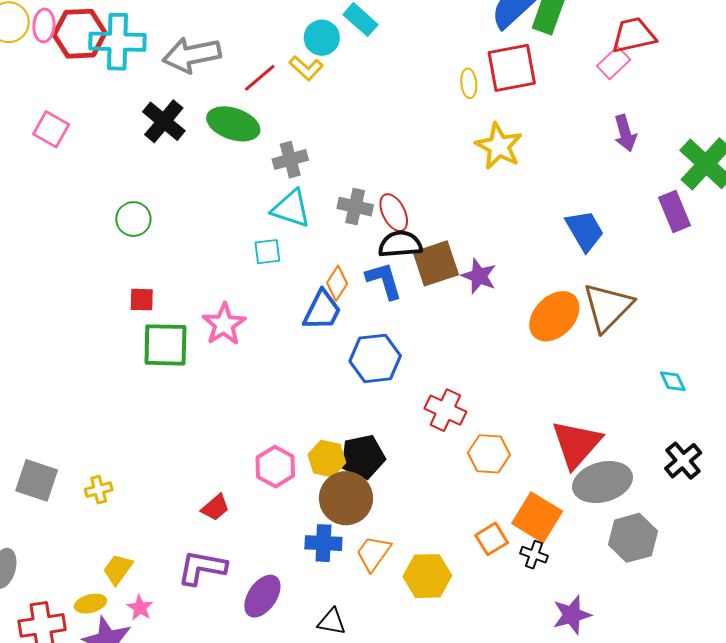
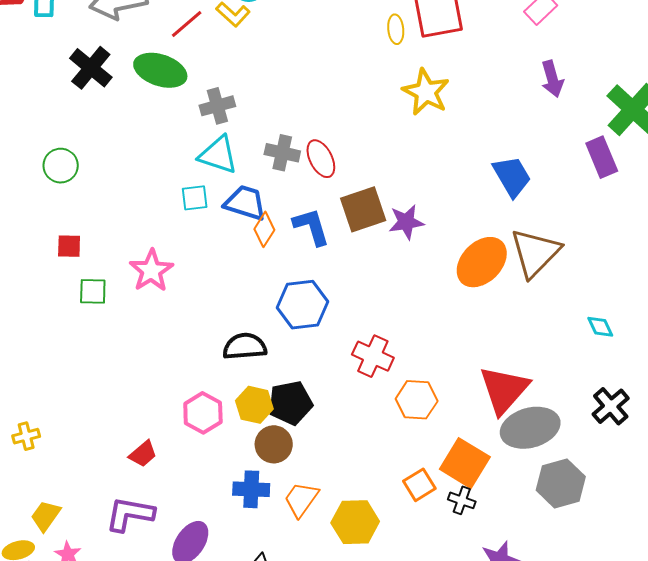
black semicircle: (400, 244) -> (245, 346), moved
purple star: (479, 276) -> (406, 222), turned -30
blue trapezoid: (322, 310) -> (245, 203), moved, turned -99
green square: (165, 345) -> (93, 291), size x0.6
brown circle: (346, 498) -> (274, 444), size x0.7

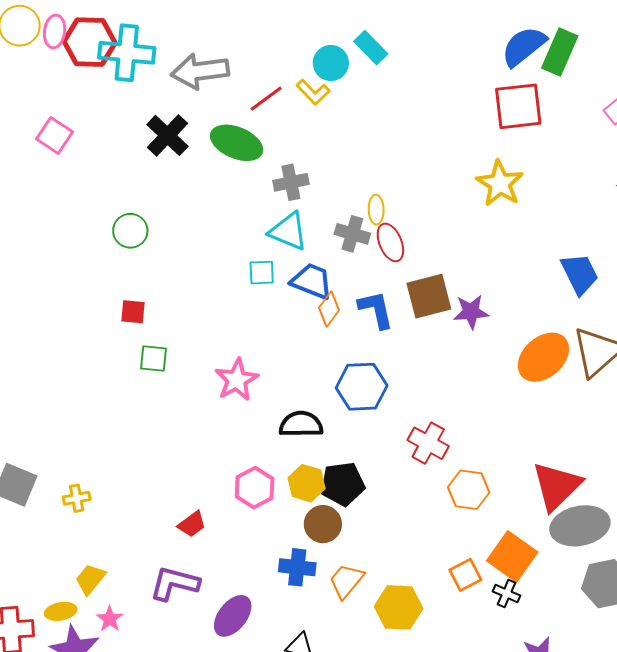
yellow ellipse: (396, 29) -> (376, 210), moved
pink star: (151, 271) -> (237, 380), moved

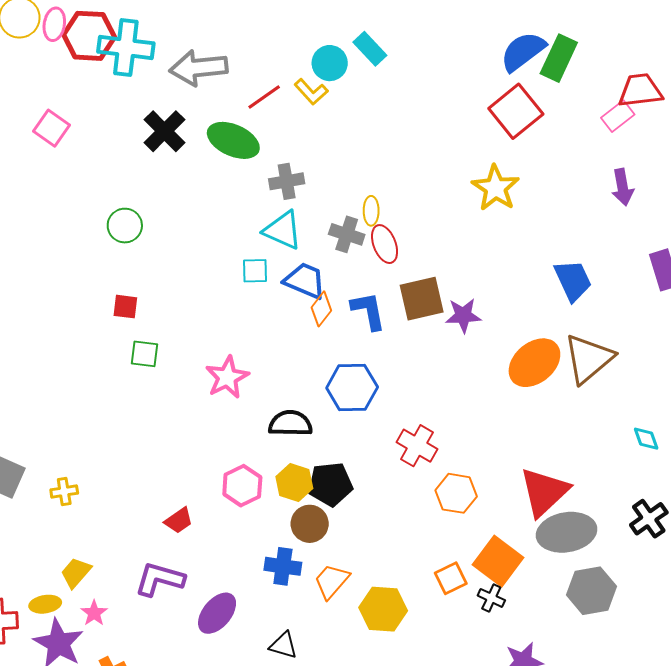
red square: (518, 106) -> (516, 111), turned -34

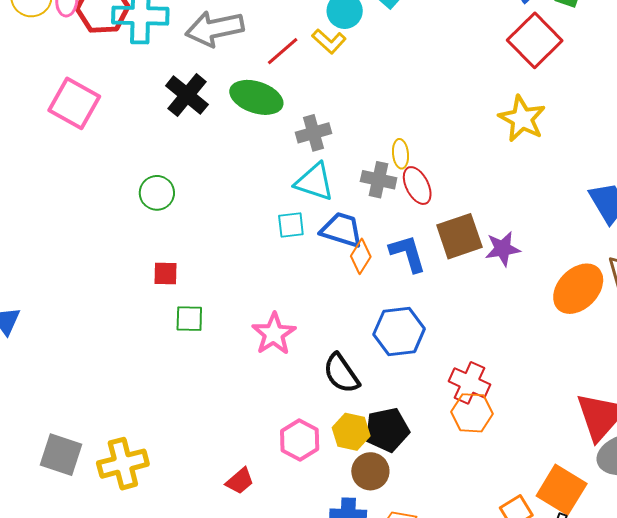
pink square: (51, 128) -> (74, 103), size x1.4
black semicircle: (290, 423) -> (341, 373), turned -120
yellow cross: (64, 491) -> (123, 464), size x1.8
orange hexagon: (456, 493) -> (472, 413), moved

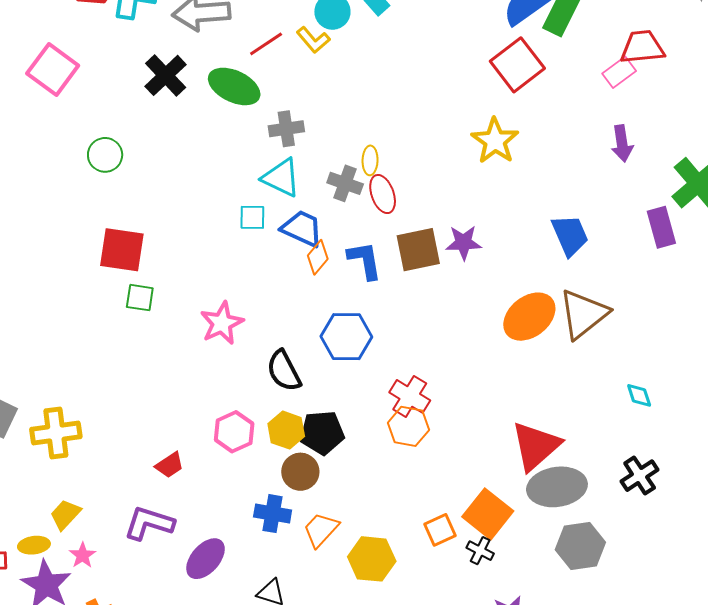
green circle: (157, 193) -> (105, 155), moved
purple star: (503, 249) -> (464, 243), moved
red square: (166, 273) -> (122, 250), size x1.8

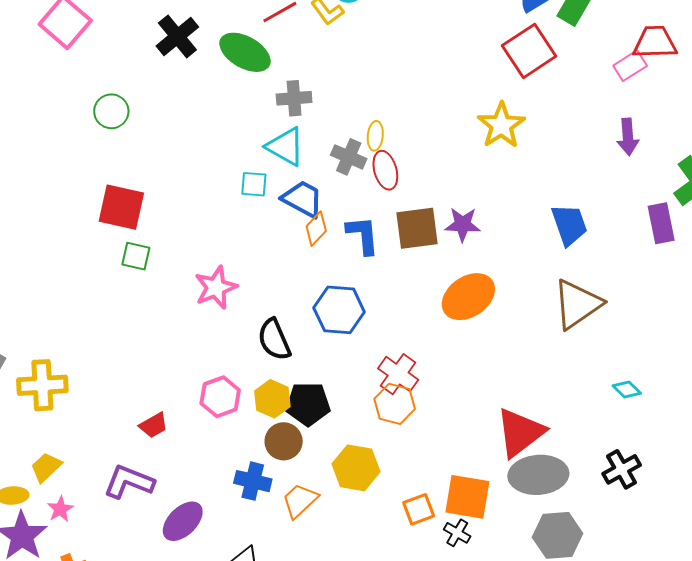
orange ellipse: (529, 317) -> (468, 297), moved
cyan diamond: (639, 395) -> (627, 389), turned -32
orange square: (488, 514) -> (467, 497), turned -33
yellow hexagon: (372, 559) -> (356, 468), moved

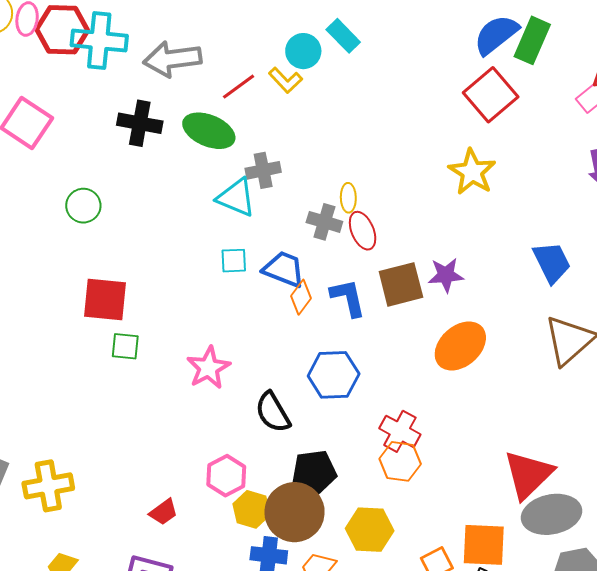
black cross: (177, 36) -> (140, 123), turned -33
cyan triangle: (285, 147) -> (236, 198), moved
yellow hexagon: (272, 399) -> (251, 509), moved
brown circle: (284, 441) -> (295, 512), size x1.6

